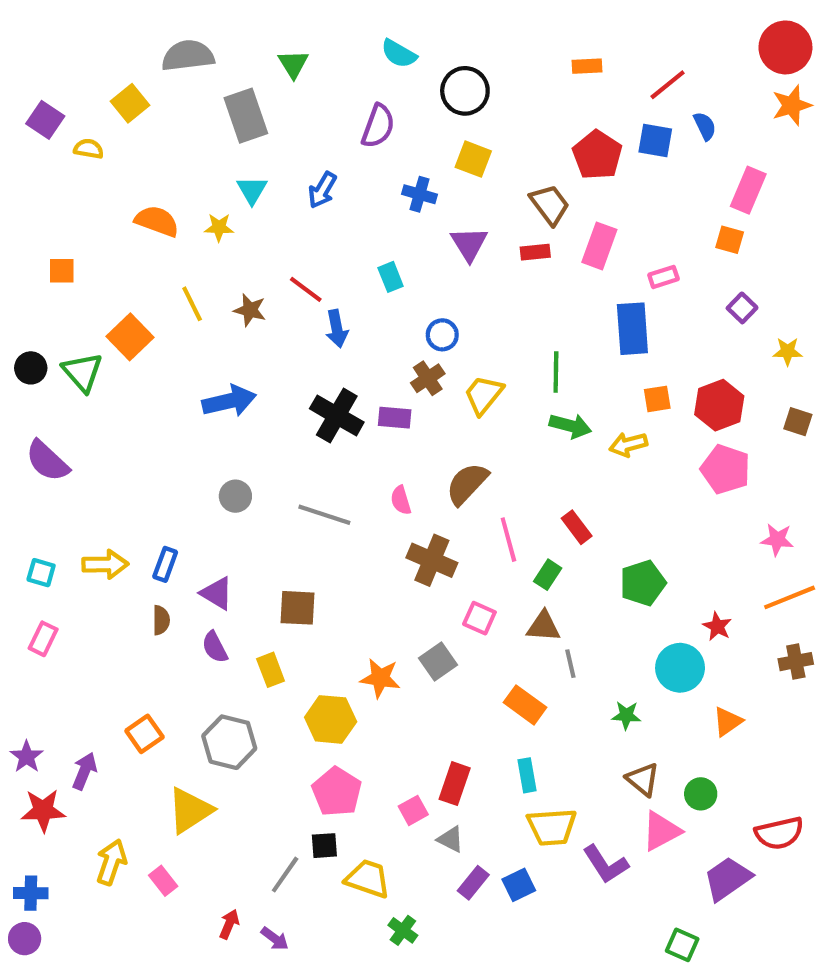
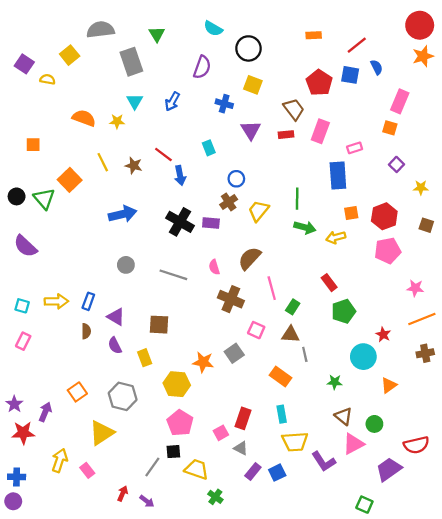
pink pentagon: (725, 469) -> (388, 251), turned -30
red rectangle: (577, 527) -> (329, 283), moved

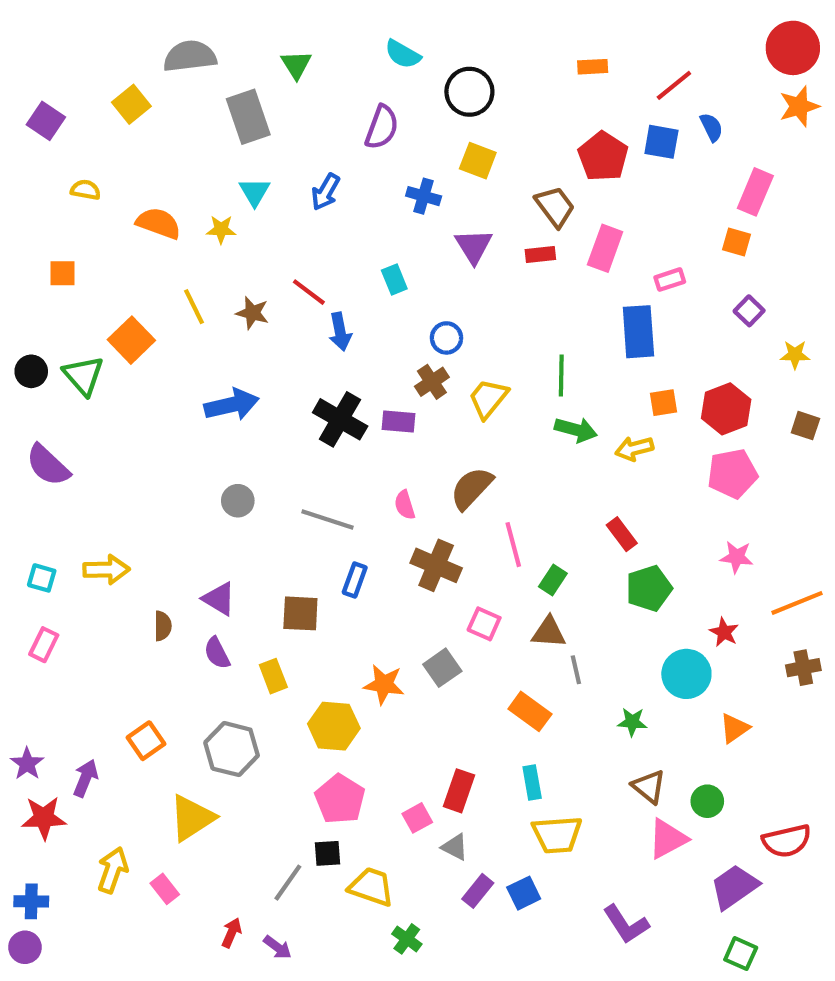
yellow semicircle: (47, 79) -> (85, 190), moved
pink star: (415, 288) -> (737, 557), moved
blue rectangle: (88, 301) -> (355, 580), moved
purple L-shape: (324, 462) -> (626, 924), moved
green square: (364, 505) -> (741, 954), moved

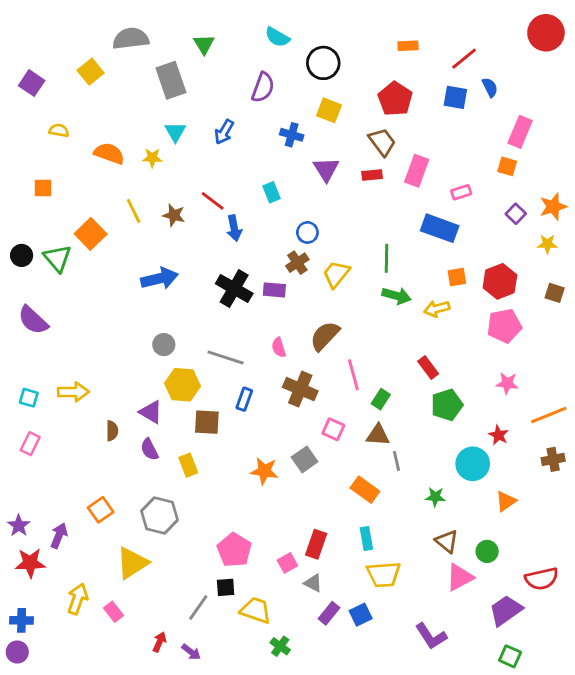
orange star: (799, 106) -> (553, 207), moved
red pentagon: (603, 156) -> (395, 99), moved
blue rectangle: (638, 332) -> (440, 228), turned -66
yellow hexagon: (334, 726) -> (182, 385), moved

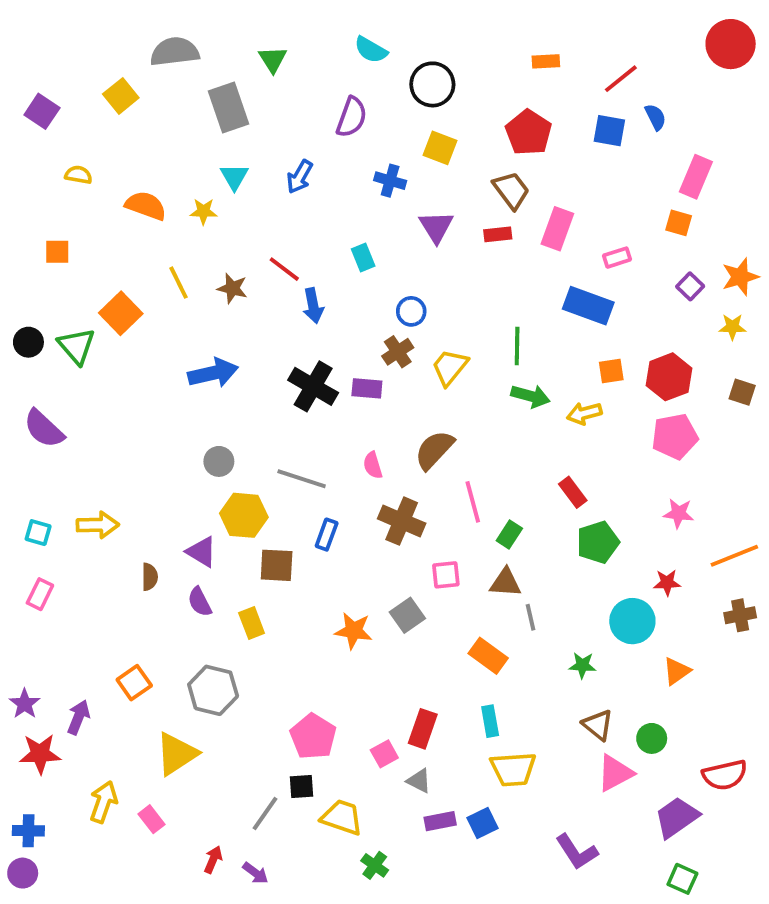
pink square: (333, 429) -> (446, 575), turned -30
red star: (499, 435) -> (667, 583), turned -30
purple rectangle: (329, 613) -> (440, 821), turned 40

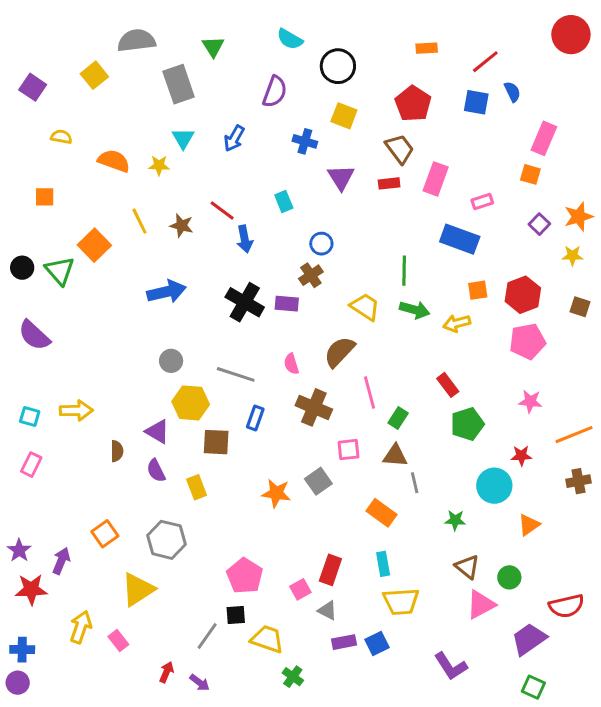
yellow trapezoid: (450, 367) -> (365, 307), moved, turned 84

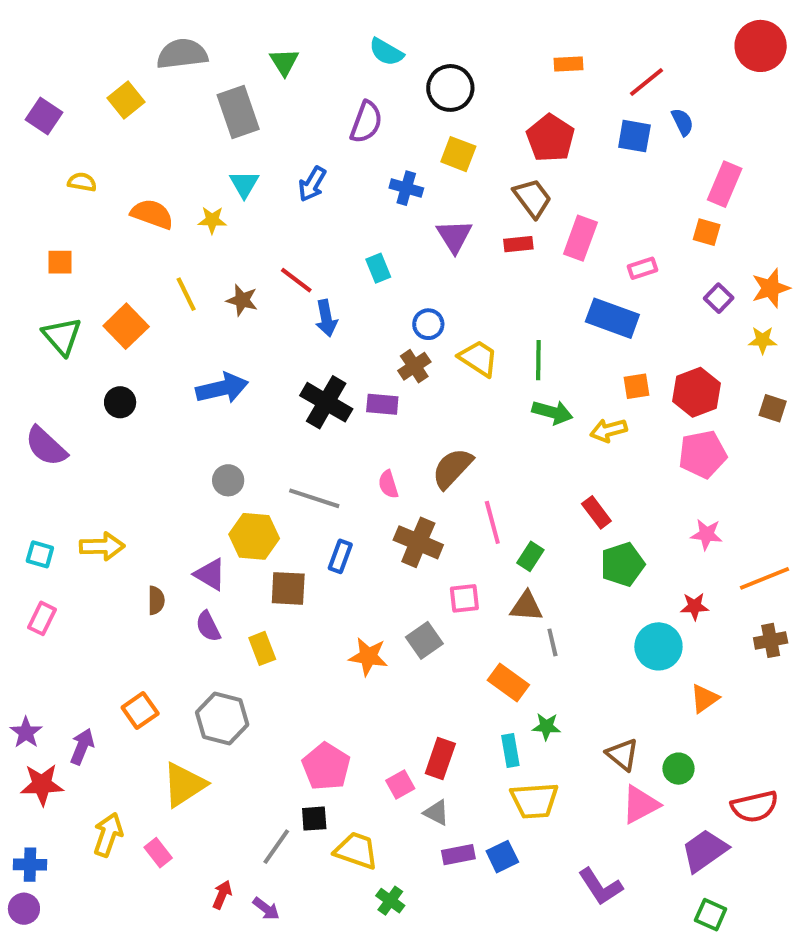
black circle: (22, 268) -> (120, 402), moved
green triangle: (60, 271) -> (62, 336), moved
yellow trapezoid: (365, 307) -> (478, 358), moved
green star: (455, 520) -> (546, 727), moved

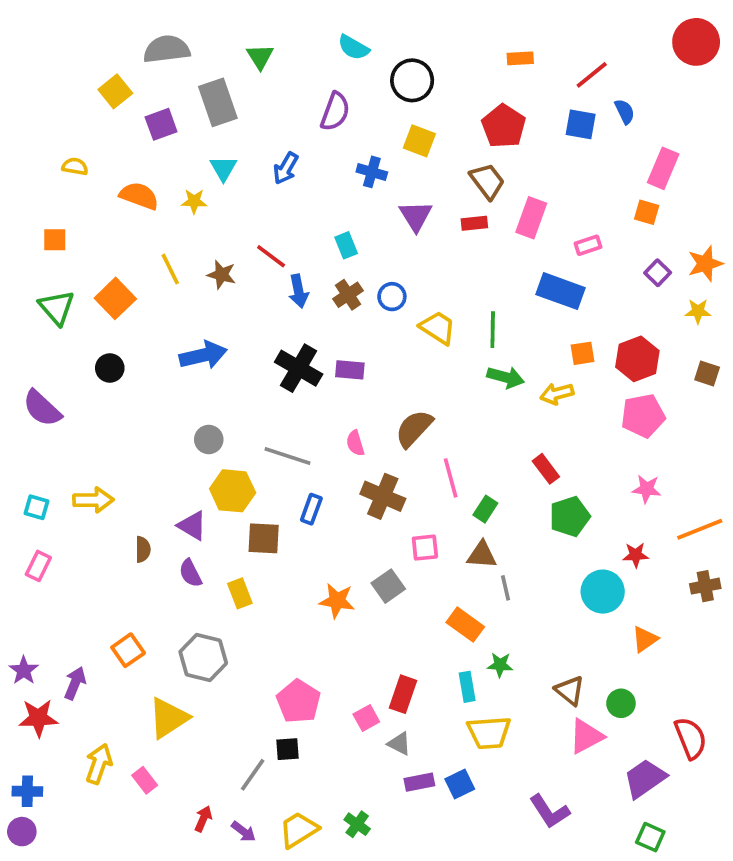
purple square: (44, 116) -> (161, 124), moved, turned 36
brown cross: (414, 366) -> (348, 295), moved
red semicircle: (755, 807) -> (691, 738), turned -99
yellow trapezoid: (356, 851) -> (299, 830), moved, turned -51

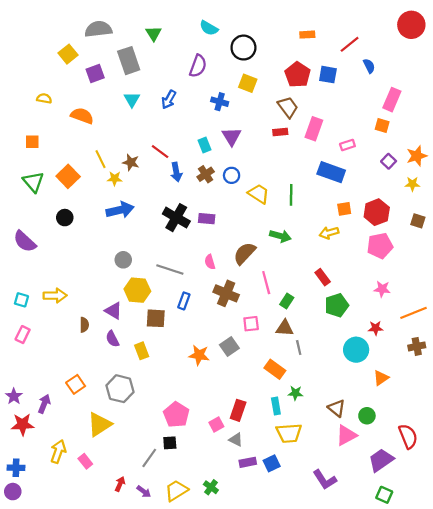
blue square: (581, 124) -> (328, 75), moved
yellow star: (194, 201) -> (115, 179), moved
purple triangle: (416, 216) -> (232, 136), moved
green arrow: (506, 377) -> (280, 236), moved

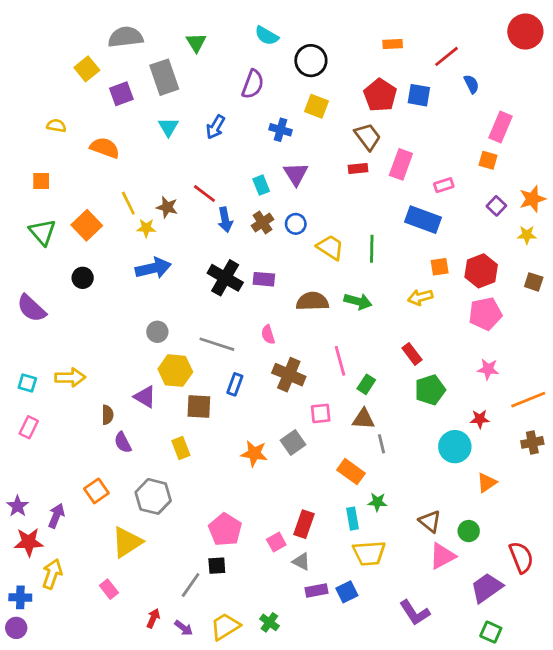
brown semicircle: (245, 253) -> (312, 301), moved, turned 45
purple semicircle: (112, 339) -> (123, 442), moved
yellow arrow: (58, 451) -> (52, 574), moved

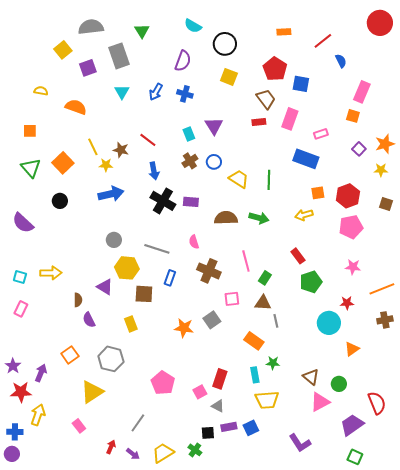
blue square: (419, 95) -> (301, 84), moved
blue cross: (280, 130) -> (185, 94), moved
blue arrow: (225, 220) -> (154, 171), moved
black square: (217, 566) -> (208, 433), moved

